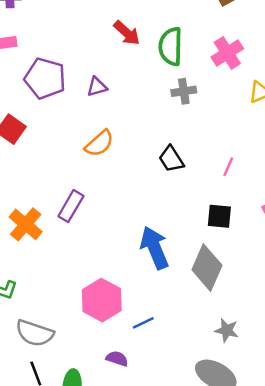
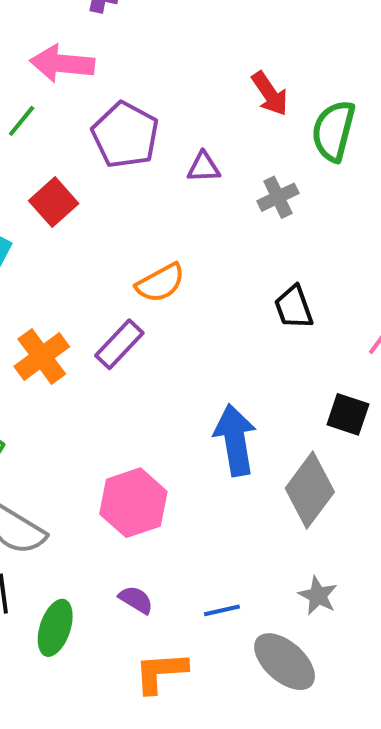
gray cross: (184, 91) -> (278, 197), moved, turned -30
orange semicircle: (99, 143) -> (160, 283), moved
blue line: (143, 323) -> (222, 610), moved

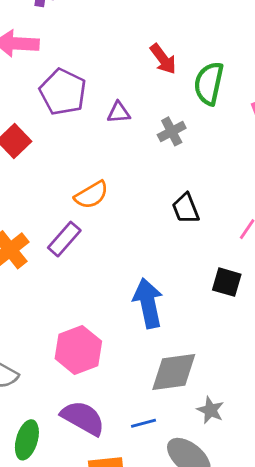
gray diamond: (310, 490) -> (174, 372), moved, turned 48
purple semicircle: (136, 600) -> (83, 418), size x1.8

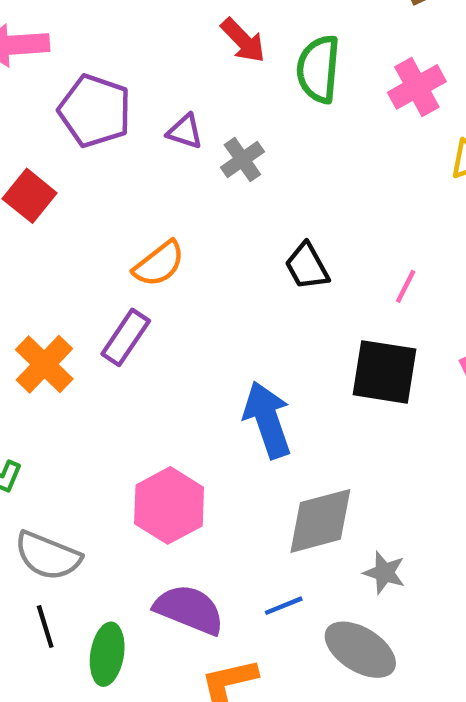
purple triangle: (119, 112) -> (185, 132), turned 30
gray cross: (172, 131) -> (242, 160), moved
black square: (227, 282) -> (384, 372), size x1.5

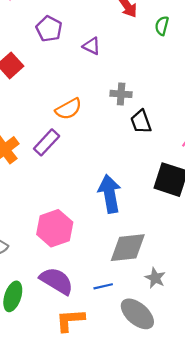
green semicircle: (318, 69) -> (162, 26), size x0.6
purple pentagon: (95, 111) -> (49, 29), size x0.7
gray cross: (242, 160) -> (121, 94), moved, turned 30

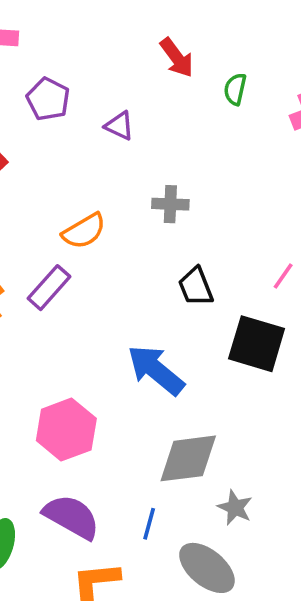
black trapezoid: (141, 122) -> (196, 287), moved
blue arrow: (110, 194) -> (156, 370), turned -39
blue line: (103, 286) -> (149, 524), turned -60

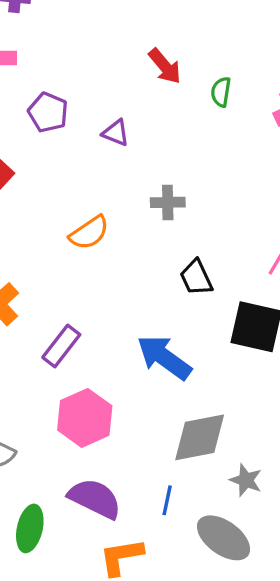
purple rectangle: (49, 288) -> (61, 346), moved

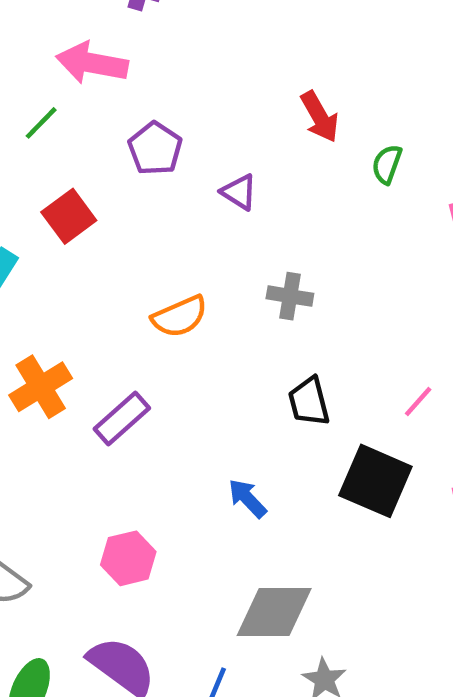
purple rectangle: (61, 346) -> (122, 418), moved
blue arrow: (164, 357) -> (247, 498), size x0.6
pink hexagon: (85, 418) -> (128, 558), size x0.7

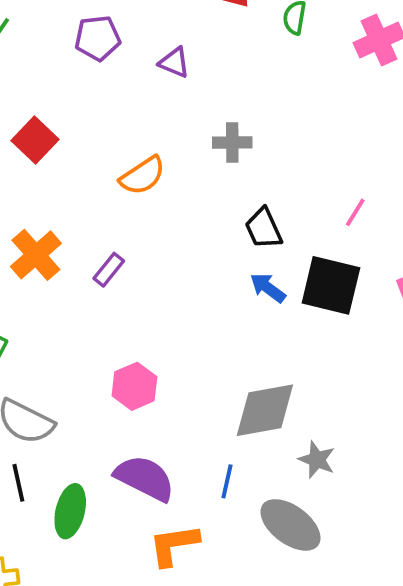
purple pentagon: (155, 149) -> (98, 38), turned -30
red square: (69, 216) -> (35, 140), moved
purple rectangle: (122, 418) -> (109, 270), size x0.7
blue arrow: (247, 498) -> (268, 288), moved

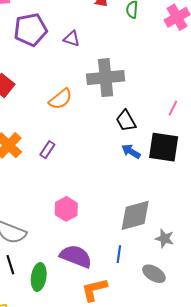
purple pentagon: (98, 38) -> (31, 30), size x1.4
gray cross: (232, 142) -> (106, 78), size x1.8
gray ellipse: (290, 525) -> (154, 274), size x0.7

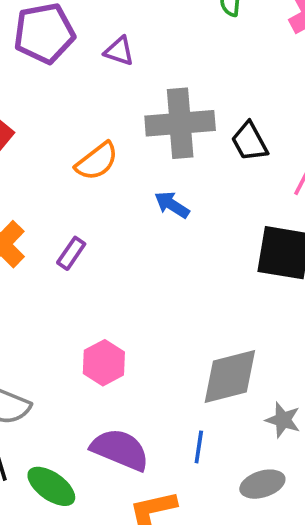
black trapezoid: (126, 121) -> (250, 142), moved
blue arrow: (131, 151) -> (172, 205), moved
gray ellipse: (154, 274) -> (262, 484), turned -50
green ellipse: (39, 277) -> (51, 486), turned -64

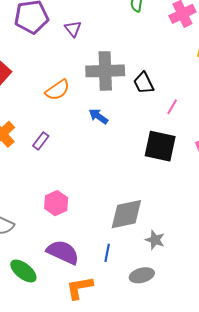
purple triangle: (119, 51) -> (73, 29), turned 30

